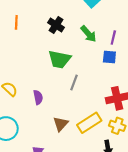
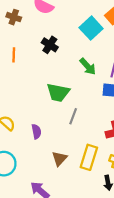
black cross: (56, 25) -> (50, 45), moved
yellow rectangle: (89, 123) -> (89, 157), turned -40

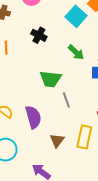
gray line: (73, 116) -> (66, 100), turned -35
purple semicircle: (36, 132) -> (33, 117), size x1.6

